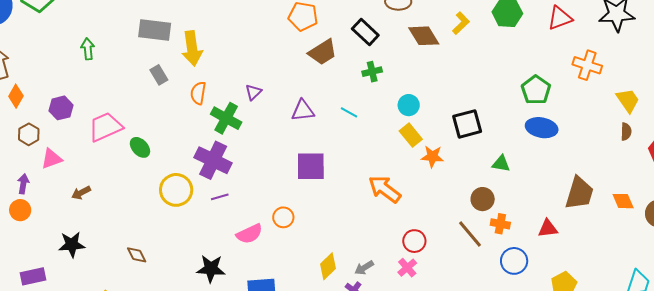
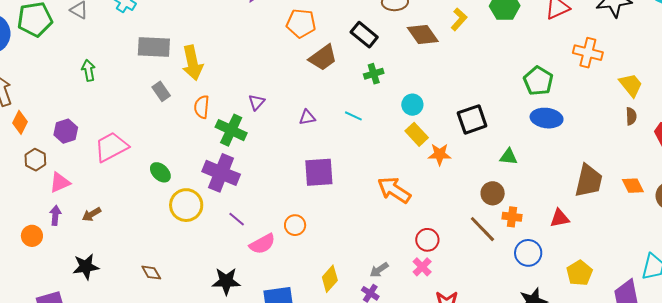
purple triangle: (303, 111) -> (307, 117), size x0.7
green ellipse: (140, 147) -> (160, 172), moved
purple arrow: (23, 184) -> (55, 215), moved
purple line: (220, 197) -> (237, 219), moved, turned 60
yellow diamond: (328, 266) -> (330, 279), moved

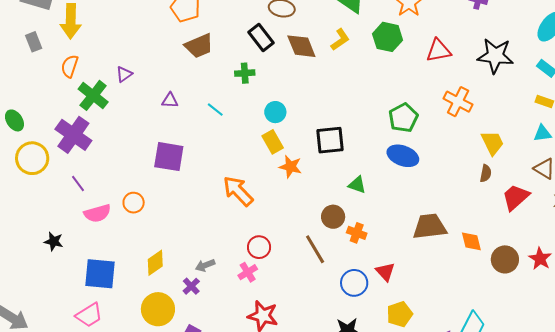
black rectangle: (364, 35) -> (261, 37), moved
brown trapezoid: (589, 181) -> (430, 227), turned -123
orange cross: (512, 217) -> (357, 233), moved
red triangle: (560, 218) -> (385, 272), moved, turned 45
black star: (226, 281) -> (54, 241), size x0.7

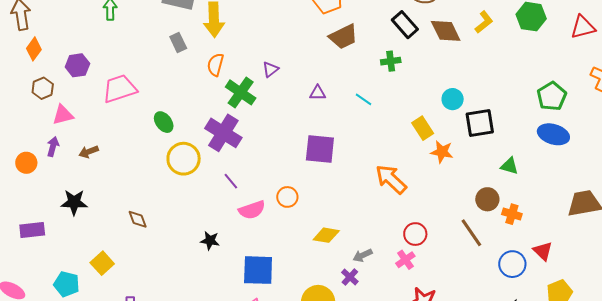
cyan circle: (275, 112) -> (453, 99), moved
yellow diamond: (155, 263) -> (326, 235), moved, turned 48

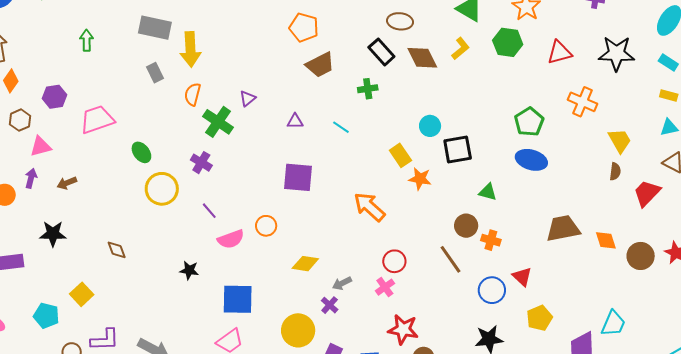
purple cross: (223, 133) -> (201, 163), size x0.6

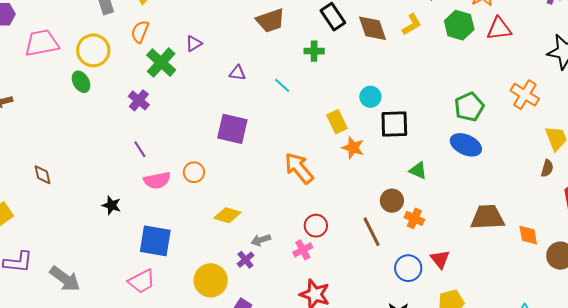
red triangle: (559, 52) -> (499, 29), moved
yellow circle: (162, 189) -> (93, 50), moved

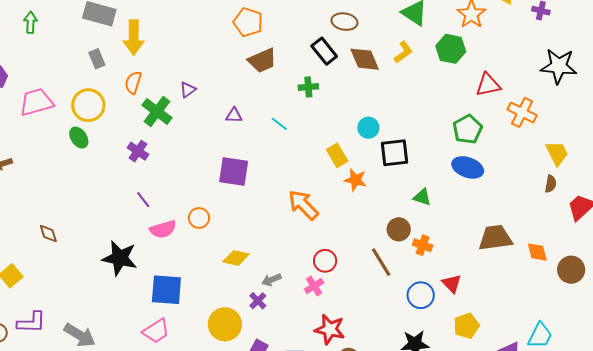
red triangle: (499, 29) -> (488, 85), moved
black star: (111, 205) -> (120, 258), size x1.8

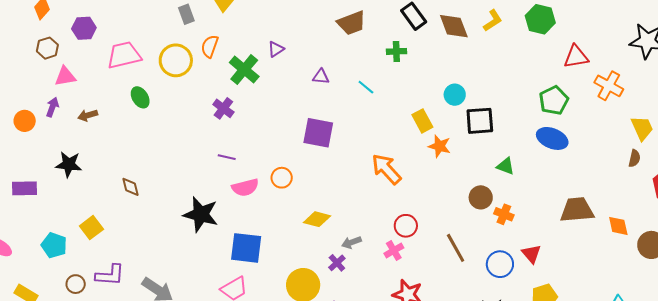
orange semicircle: (133, 83) -> (210, 46), moved
green ellipse: (79, 138) -> (140, 97), moved
purple line: (143, 200) -> (227, 157), turned -42
brown line: (381, 262) -> (456, 248), moved

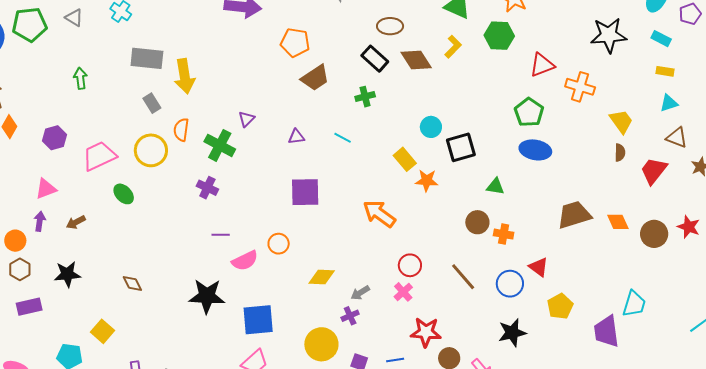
brown hexagon: (47, 48) -> (20, 269), moved
purple cross: (337, 263) -> (350, 316), turned 30

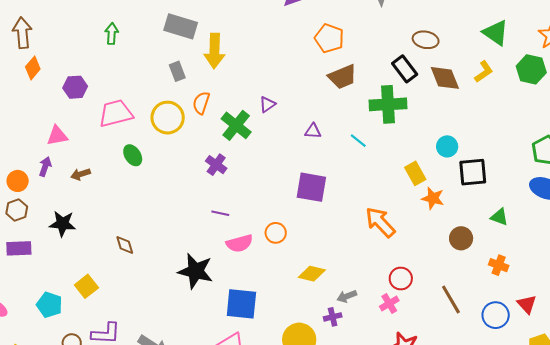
green cross: (365, 97) -> (388, 104), size x1.8
brown circle: (477, 222) -> (461, 238), moved

